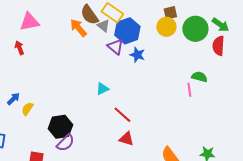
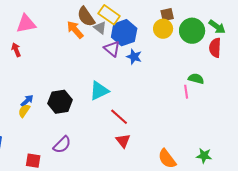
cyan triangle: (102, 89) -> (99, 91), size x1.5
blue arrow: (13, 99) -> (27, 101), moved
black hexagon: (60, 127) -> (60, 102), moved
red triangle: (126, 139) -> (123, 141), turned 35

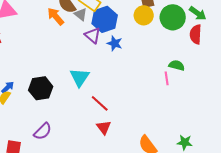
cyan triangle: (99, 91) -> (80, 77), turned -30

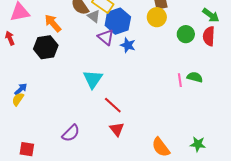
orange arrow: (56, 16) -> (53, 23), moved
green circle: (173, 17) -> (186, 34), moved, size x0.7
green semicircle: (177, 65) -> (195, 77), moved
black hexagon: (41, 88) -> (46, 47), moved
purple semicircle: (43, 131) -> (71, 133), moved

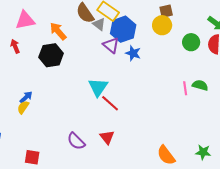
red line: (113, 105) -> (110, 103), moved
red triangle: (117, 129) -> (107, 137), moved
purple semicircle: (71, 133) -> (76, 141), turned 90

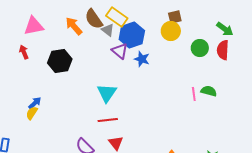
orange arrow: (58, 31) -> (74, 26), moved
red line: (110, 103) -> (108, 120), moved, turned -48

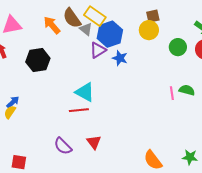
purple triangle: (120, 51) -> (98, 50), turned 48
cyan triangle: (107, 93) -> (85, 92), turned -35
red line: (108, 120) -> (79, 110), moved

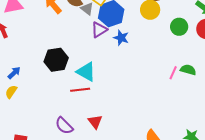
black hexagon: (38, 60) -> (56, 60), moved
pink line: (172, 93) -> (173, 73), turned 32
blue arrow: (13, 102) -> (14, 73), moved

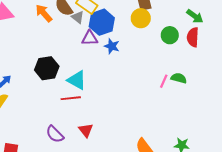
purple triangle: (99, 30) -> (90, 38), turned 30

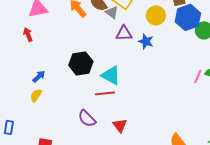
yellow circle: (141, 18) -> (156, 15), moved
blue hexagon: (102, 22) -> (188, 17), moved
purple semicircle: (55, 134) -> (87, 118), moved

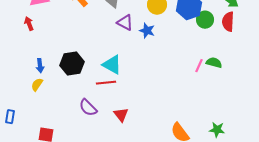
purple triangle: (124, 33) -> (125, 23), turned 30
black hexagon: (81, 63) -> (72, 64), moved
blue arrow: (39, 76) -> (40, 66), turned 128

